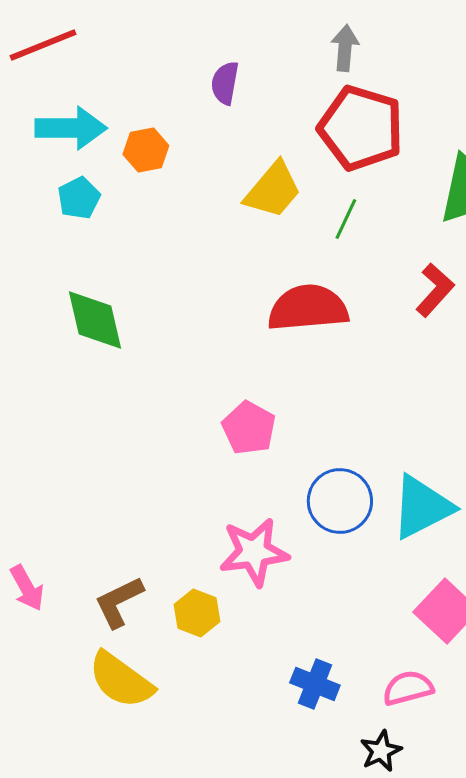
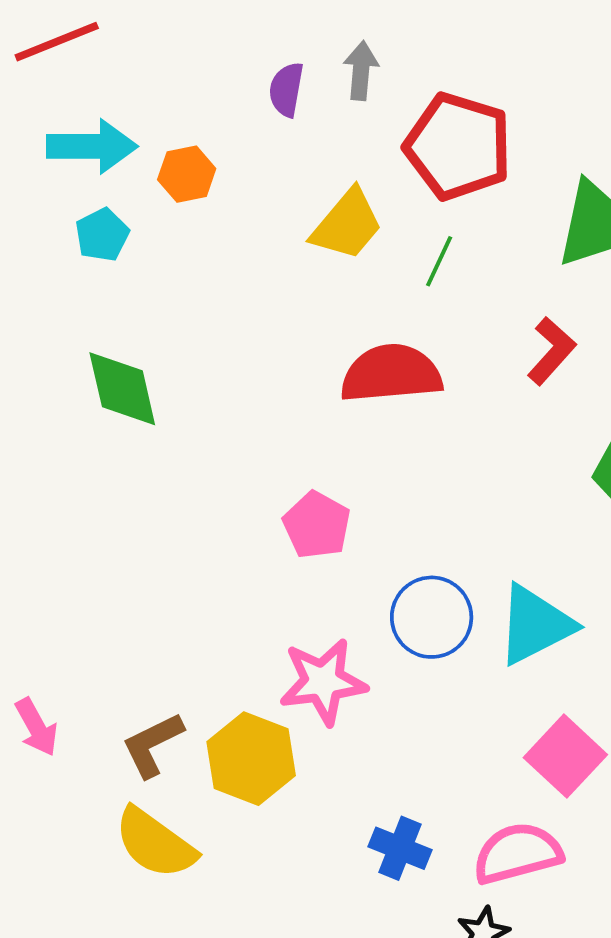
gray arrow: (345, 48) -> (361, 71), moved
yellow hexagon: (197, 613) -> (251, 759), size x1.5
pink semicircle: (408, 688) -> (517, 853), size x1.4

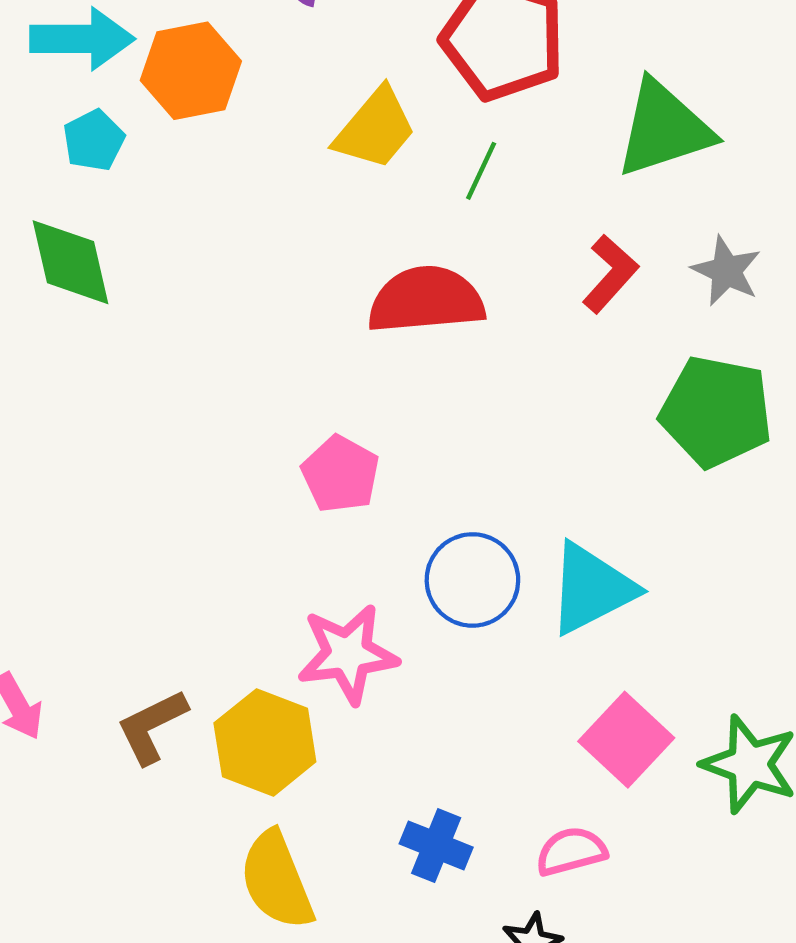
orange hexagon: (187, 174) -> (191, 71), size x1.5
green diamond: (122, 389) -> (71, 262), moved
yellow semicircle: (155, 843) -> (277, 880), moved, turned 32
pink semicircle: (517, 853) -> (571, 851), size x0.7

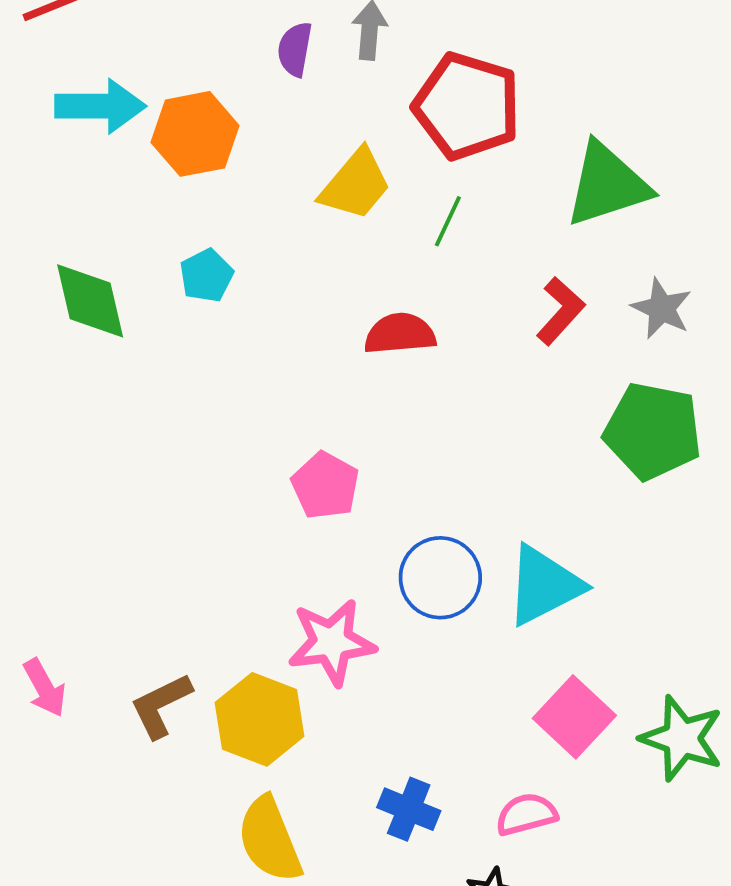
cyan pentagon: (94, 140) -> (206, 276), moved
red semicircle: (426, 300) -> (400, 334), size x0.7

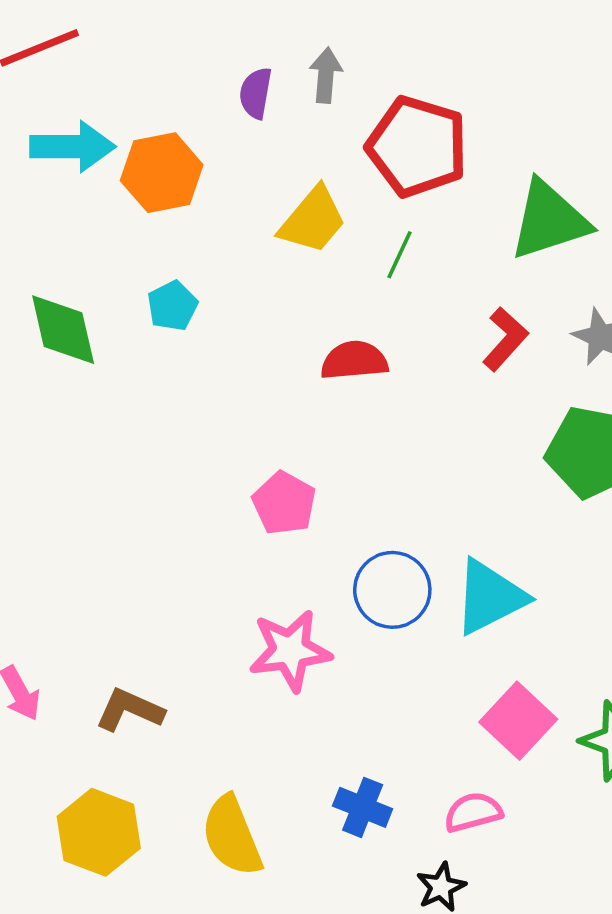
brown L-shape: (161, 705) -> (130, 710), turned 50
yellow hexagon: (260, 719) -> (99, 832), moved

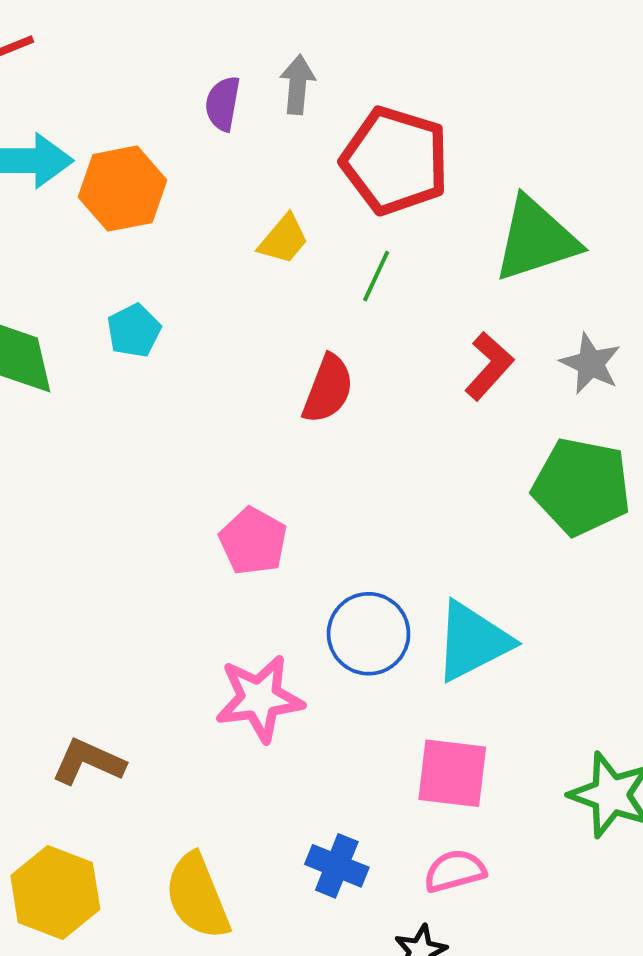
yellow trapezoid: (313, 220) -> (284, 239), size x0.7
red semicircle: (354, 360) -> (328, 389), turned 116
pink square: (518, 721) -> (452, 773), moved, turned -36

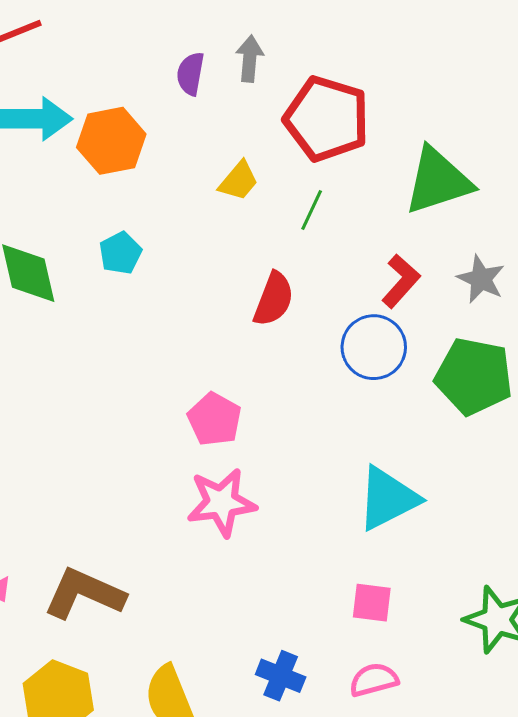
blue circle: (369, 634) -> (374, 347), moved
pink star: (259, 698) -> (222, 502), moved
brown L-shape: (88, 762) -> (84, 594), size x1.4
pink square: (452, 773) -> (372, 603), size x0.7

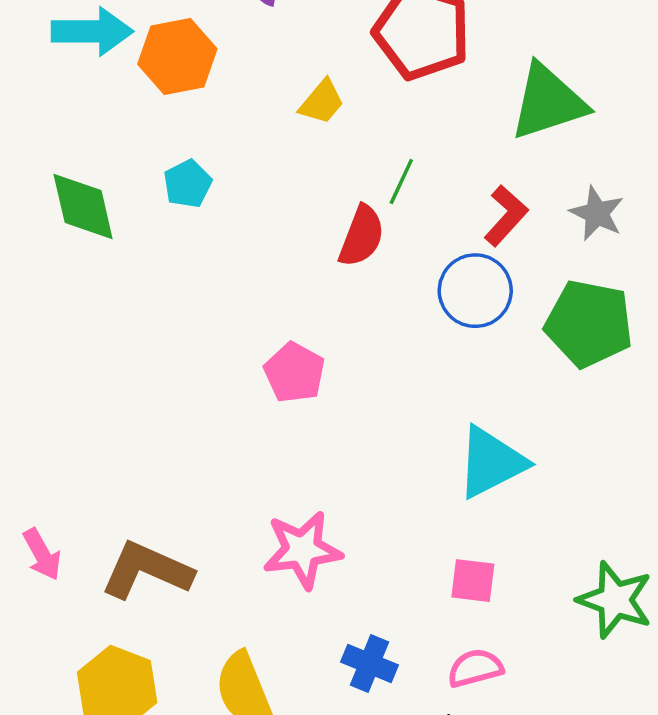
green line: (312, 210) -> (401, 182), moved
pink star: (222, 502) -> (302, 550), moved

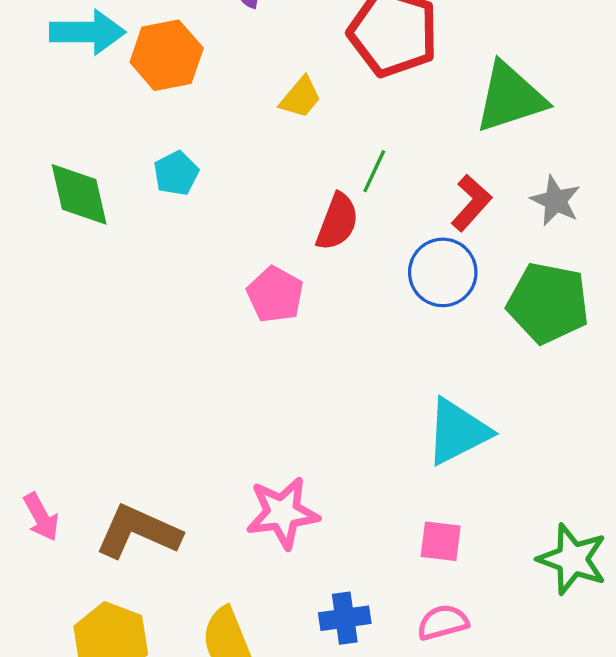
pink pentagon: (294, 372) -> (275, 295), moved
blue cross: (369, 664) -> (345, 618), turned -30

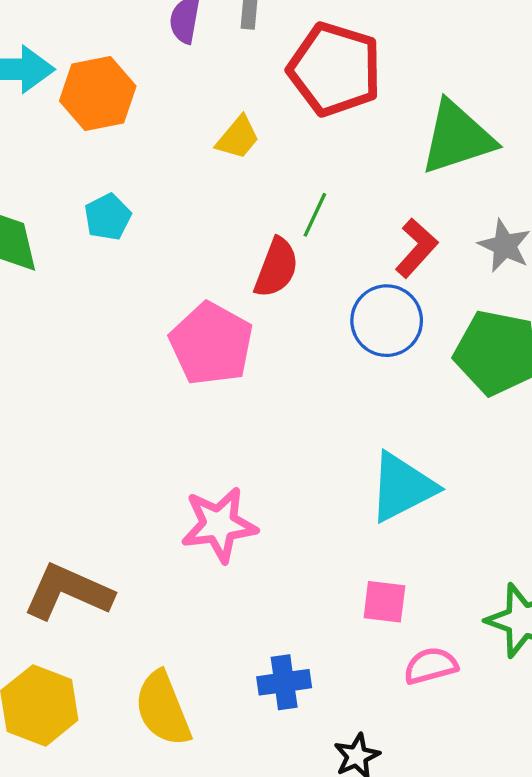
pink pentagon: (275, 295) -> (211, 344), size x1.4
pink star: (283, 513) -> (219, 525), moved
pink semicircle: (443, 622) -> (431, 666), moved

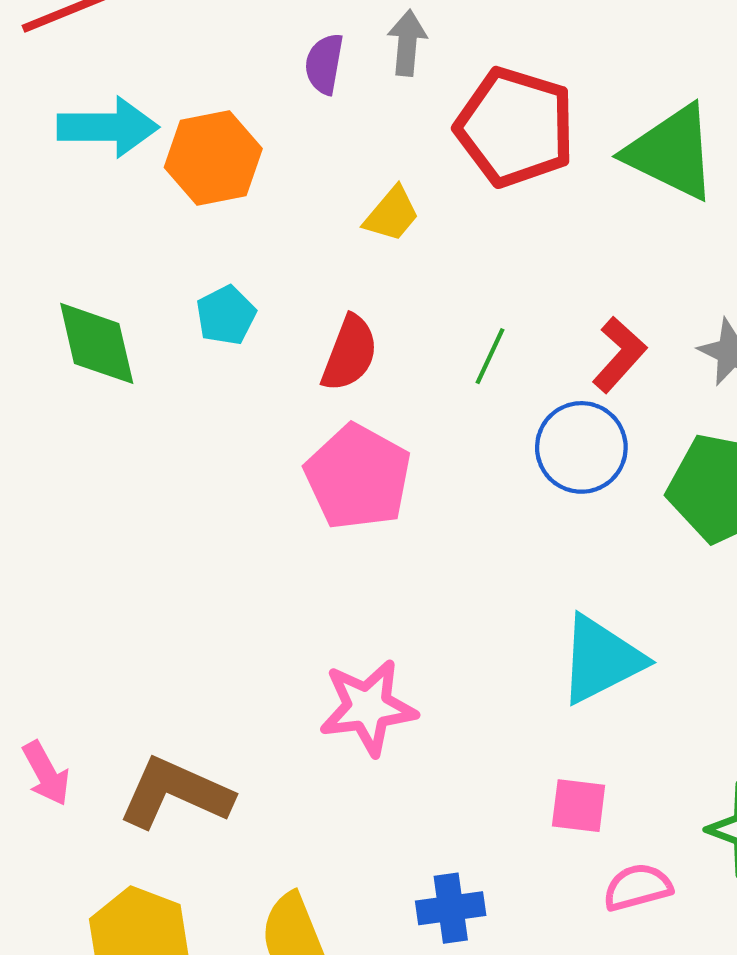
green triangle: (457, 138) -> (671, 152), moved, turned 44
green line: (315, 215) -> (490, 356), moved
red semicircle: (276, 268) -> (350, 353), moved

